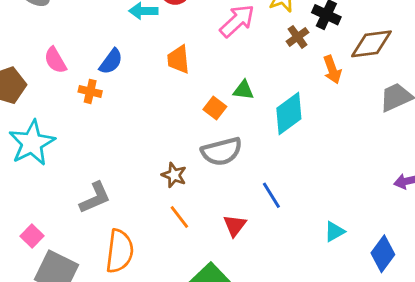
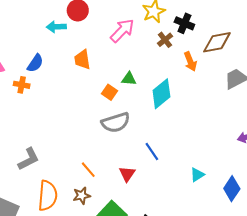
brown star: (174, 175) -> (82, 196), moved, turned -30

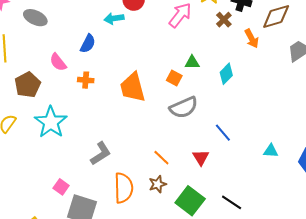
orange trapezoid: (82, 60) -> (133, 87), moved, size x1.5
blue semicircle: (35, 63) -> (88, 44), moved
cyan diamond: (161, 94) -> (226, 74), size x0.7
cyan triangle: (197, 175) -> (271, 151), turned 42

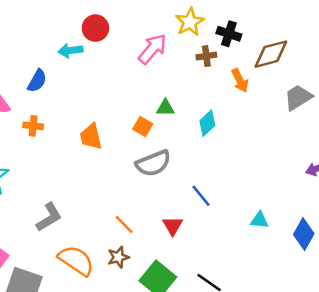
brown cross: (224, 20) -> (206, 56), turned 35
orange trapezoid: (133, 87) -> (91, 137), size x0.7
orange semicircle: (124, 188) -> (76, 261), turned -56

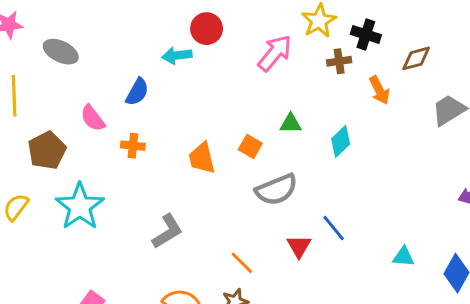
brown diamond: (271, 54) -> (416, 58), size x0.7
orange square: (143, 126) -> (250, 146), moved
gray L-shape: (49, 217) -> (167, 231), moved
red triangle: (173, 226) -> (299, 246), moved

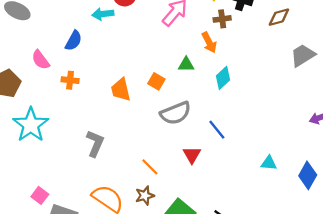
orange arrow: (379, 90) -> (209, 43), moved
blue line: (334, 228) -> (217, 130), moved
gray L-shape: (167, 231) -> (95, 143), turned -36

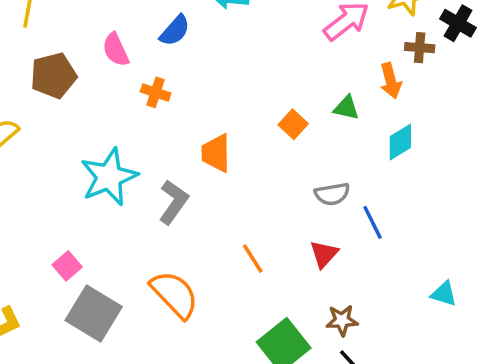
orange trapezoid: (121, 90) -> (216, 153), moved
gray semicircle: (176, 113) -> (332, 194), moved, size x0.7
cyan star: (31, 125) -> (109, 177), moved
brown star: (145, 196) -> (342, 320), moved

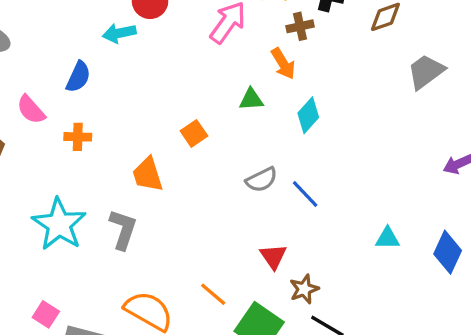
orange square: (293, 124) -> (194, 133), moved, turned 30
red triangle: (324, 254) -> (273, 256), moved
orange line: (253, 259) -> (213, 294), moved

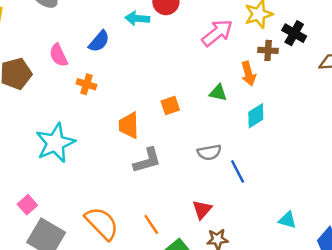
gray L-shape: (123, 229) -> (147, 160), moved, turned 40

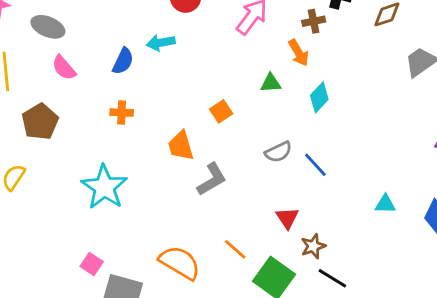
cyan arrow: (137, 18) -> (161, 43), moved
pink semicircle: (58, 55) -> (64, 68), moved

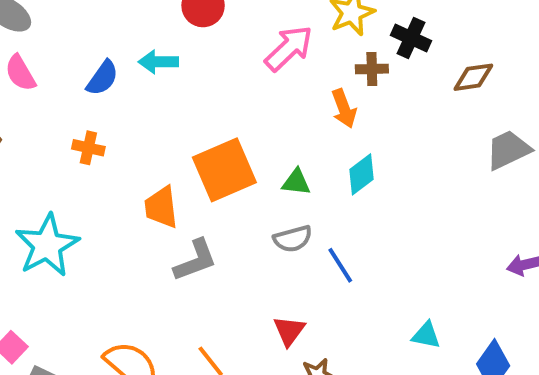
green triangle: (271, 83) -> (296, 182), moved
orange square: (221, 111) -> (224, 170), size x2.0

